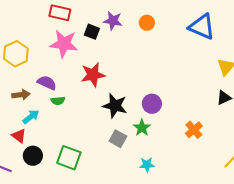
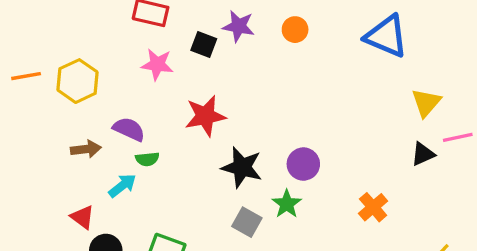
pink star: (64, 44) -> (157, 64), size x0.7
cyan arrow: (31, 117) -> (122, 186), moved

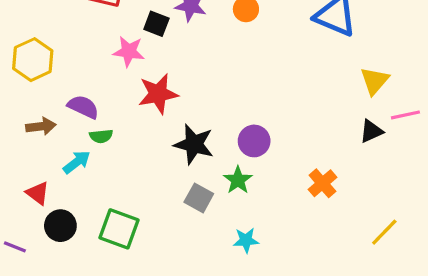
pink star: (157, 64) -> (129, 51), moved

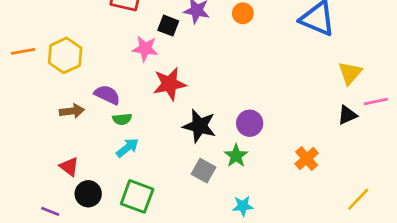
cyan arrow: (77, 162) -> (128, 148), moved

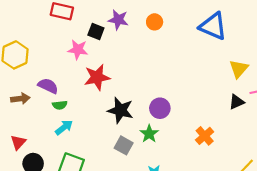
red triangle: (69, 167) -> (18, 142), turned 35

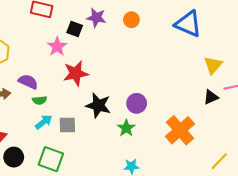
pink star: (78, 50) -> (57, 47), turned 30
orange cross: (205, 136) -> (180, 130), size x1.6
gray square: (124, 145) -> (67, 125), moved, turned -30

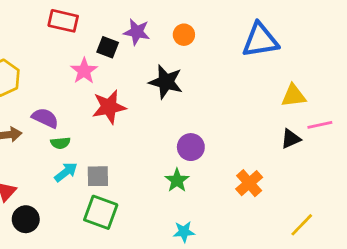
blue triangle: (188, 24) -> (260, 40), turned -32
yellow triangle: (213, 65) -> (294, 96), turned 42
black star: (98, 105) -> (166, 82), moved
orange cross: (180, 130) -> (249, 183), size x0.7
green square: (51, 159) -> (101, 212), moved

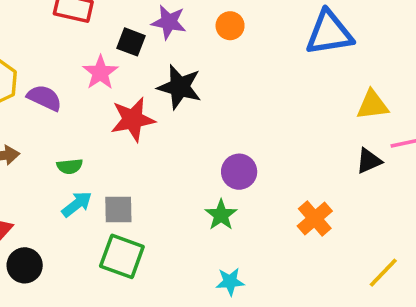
black star: (166, 82) -> (180, 87), moved
purple semicircle: (45, 118) -> (44, 98), moved

